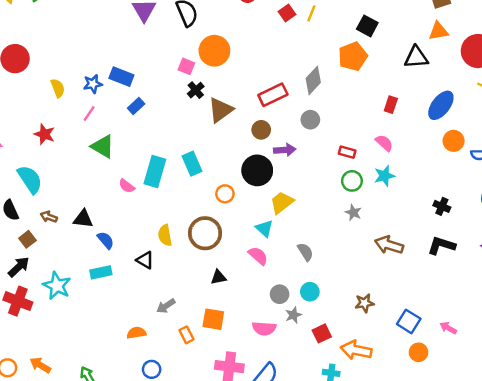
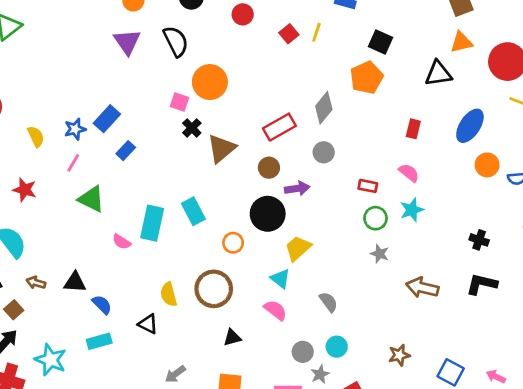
blue rectangle: (121, 77) -> (107, 119), turned -65

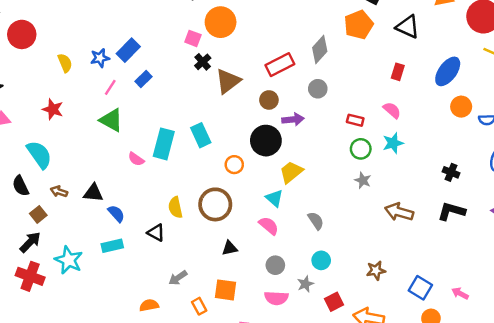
black triangle: (438, 74) -> (408, 27), moved, turned 30
pink line: (73, 163) -> (110, 87), moved
gray circle: (303, 352) -> (275, 265), moved

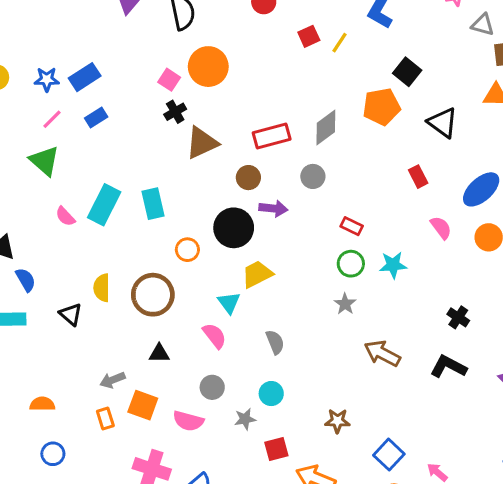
red rectangle: (398, 72) -> (418, 177), turned -56
pink semicircle: (392, 110) -> (441, 228), moved
gray arrow: (178, 278) -> (112, 380), moved
pink semicircle: (276, 298) -> (188, 421), moved

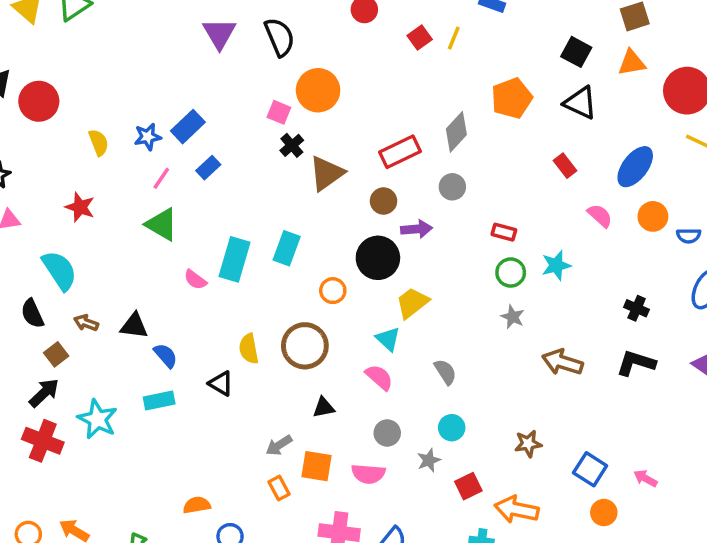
black square: (407, 72) -> (576, 52), moved
cyan rectangle: (153, 204) -> (287, 248), turned 44
orange semicircle: (42, 404) -> (197, 505), moved

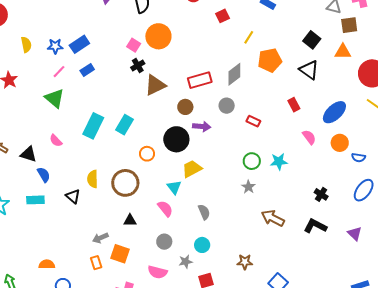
yellow line: (454, 38) -> (249, 37), moved
red rectangle: (504, 232) -> (253, 121), moved
pink semicircle: (195, 280) -> (56, 141), moved
pink semicircle: (368, 474) -> (158, 272), moved

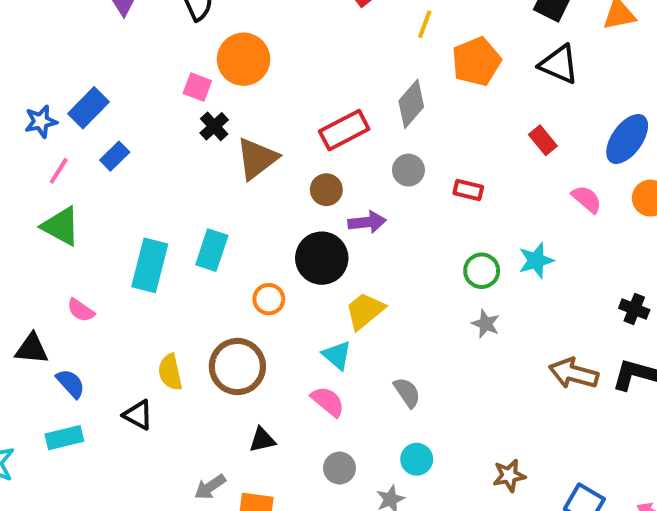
brown arrow: (273, 218) -> (574, 373), moved

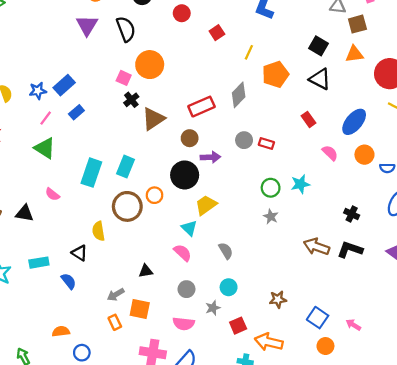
gray circle: (408, 170) -> (244, 140), moved
brown circle: (237, 367) -> (127, 206), moved
blue semicircle: (71, 383) -> (69, 281), moved

